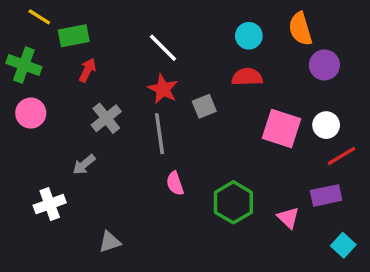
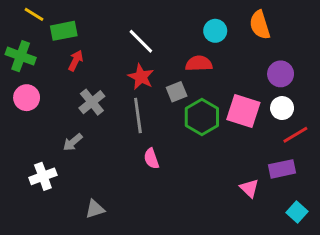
purple circle: (324, 65) -> (281, 74), moved
red semicircle: (247, 77) -> (199, 63), moved
green hexagon: (233, 202) -> (202, 117), moved

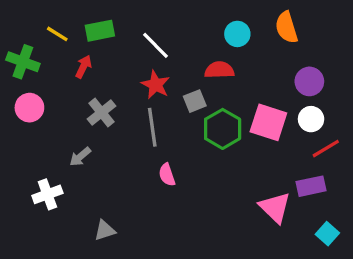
yellow line: (34, 14) -> (57, 34), moved
green rectangle: (64, 31) -> (100, 31), moved
pink triangle: (249, 188) -> (275, 207), size x1.5

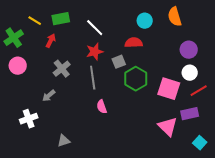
green cross: (23, 62) -> (14, 38), turned 36
red star: (155, 85) -> (95, 52), turned 30
pink square: (268, 122) -> (169, 89), moved

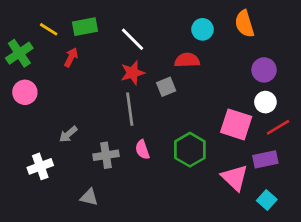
gray cross: (62, 69) -> (106, 155), moved, turned 30
green hexagon: (136, 79) -> (190, 150), moved
gray triangle: (64, 141) -> (89, 197), turned 32
cyan square: (200, 143) -> (267, 200), moved

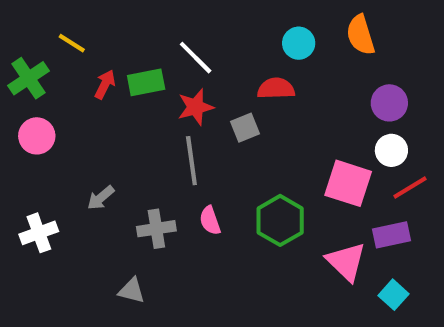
green rectangle: (85, 27) -> (146, 82), moved
white cross: (40, 166) -> (39, 233), moved

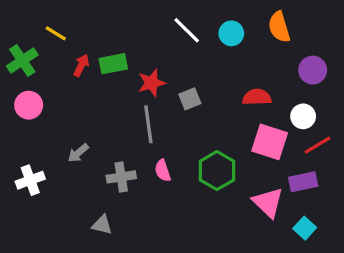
white line: (196, 58) -> (187, 30), moved
red semicircle: (276, 89) -> (257, 97), moved
purple circle: (389, 103) -> (313, 70), moved

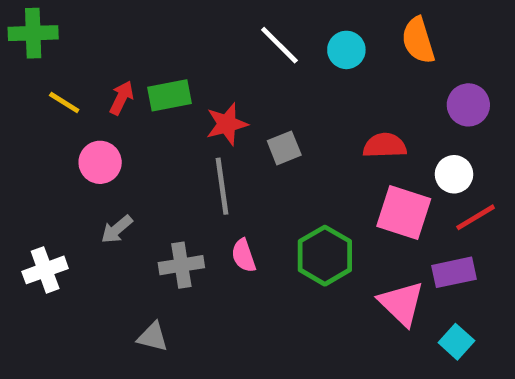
yellow line: (56, 33) -> (64, 103), moved
green cross: (22, 60) -> (33, 33), moved, turned 32
pink circle: (29, 105) -> (100, 162), moved

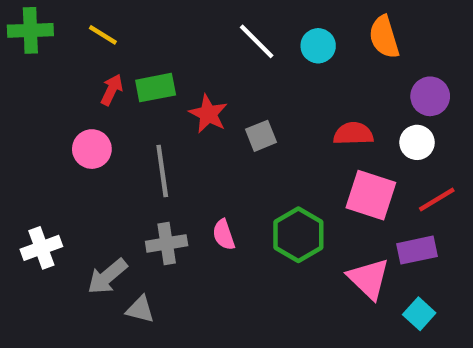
yellow line: (64, 103) -> (103, 35), moved
red star: (227, 124) -> (208, 114), turned -30
white circle: (454, 174) -> (417, 142), moved
gray line: (222, 186) -> (162, 171), moved
gray arrow: (117, 229) -> (107, 276), moved, size x1.4

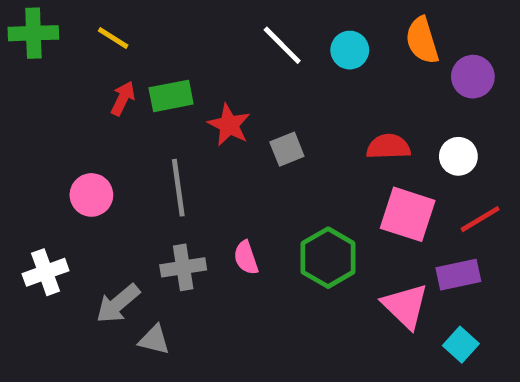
purple circle: (430, 96) -> (473, 77), moved
pink circle: (92, 149) -> (91, 195), moved

